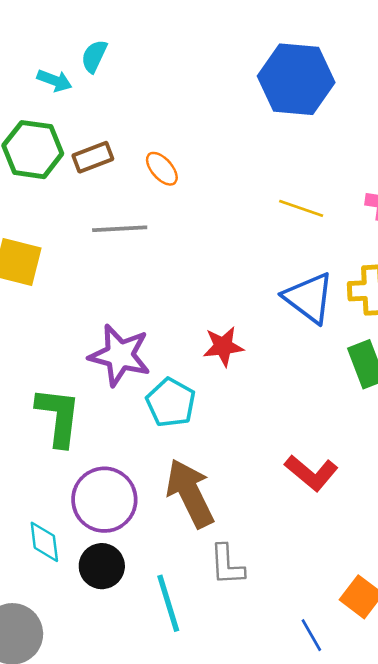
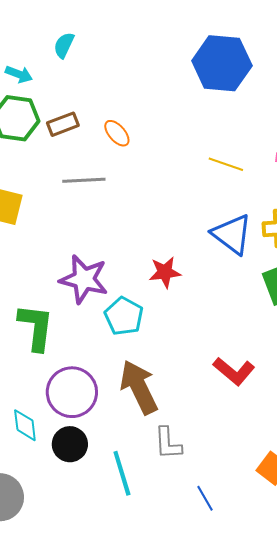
cyan arrow: (55, 81) -> (19, 74), moved
blue line: (311, 635) -> (205, 498), moved

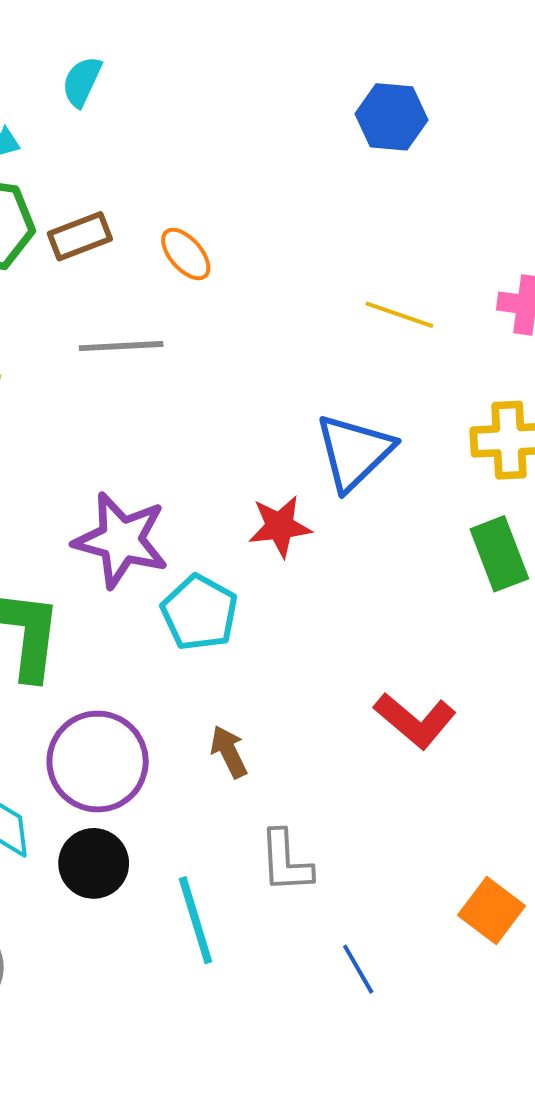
blue hexagon: (222, 63) -> (391, 117), size x0.6
blue triangle: (232, 234) -> (354, 452), moved, turned 39
brown arrow: (139, 387) -> (229, 752), size x0.5

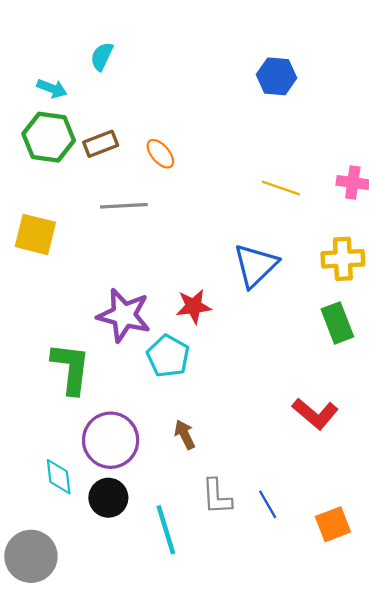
red star: (280, 526) -> (194, 306), moved
red L-shape: (415, 720) -> (315, 414), moved
orange square: (491, 910) -> (333, 524), turned 32
blue line: (358, 969) -> (268, 504), moved

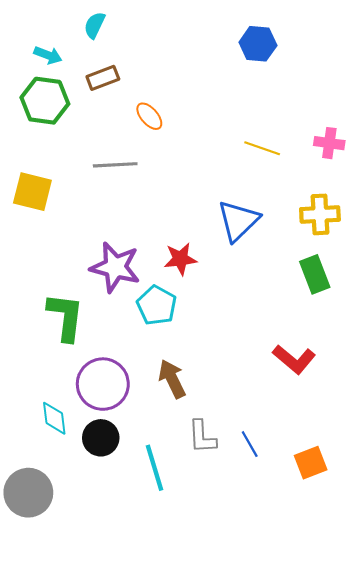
brown rectangle: (101, 144) -> (103, 78), moved
brown arrow: (185, 435) -> (172, 379), size x1.4

